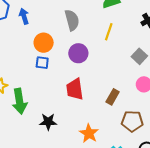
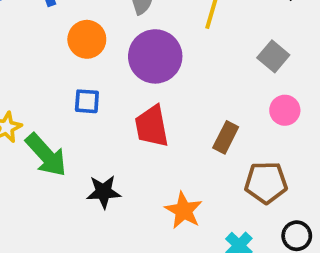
purple circle: (78, 53) -> (155, 56), size x1.4
blue square: (42, 63) -> (87, 101), moved
green arrow: (20, 101) -> (46, 155), turned -30

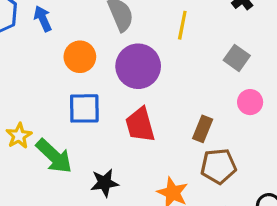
blue square: (87, 101) -> (84, 108), size x1.5
brown pentagon: (266, 183) -> (218, 166), moved

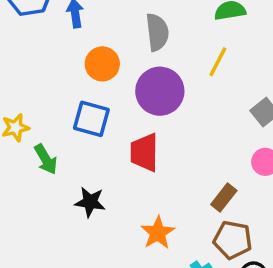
brown rectangle: (203, 129) -> (224, 198), moved
green arrow: (54, 156) -> (46, 159), size x0.7
brown pentagon: (218, 166) -> (233, 240), moved

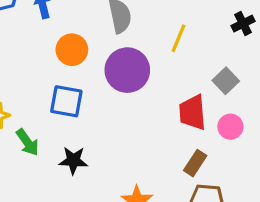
red trapezoid: (144, 152) -> (192, 112), moved
black star: (90, 202) -> (73, 160), moved

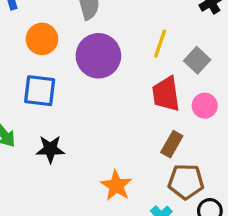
yellow line: (178, 38) -> (160, 44), moved

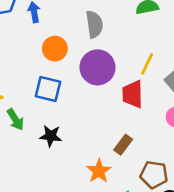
red trapezoid: (166, 94) -> (133, 94), moved
brown rectangle: (172, 144) -> (123, 145), moved

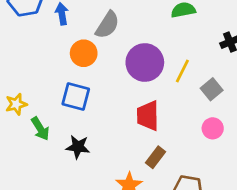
gray semicircle: (94, 24) -> (107, 25), moved, turned 40
purple circle: (98, 67) -> (145, 62), moved
red trapezoid: (133, 94) -> (148, 116), moved

